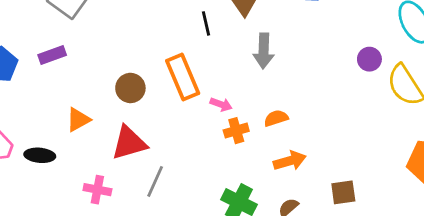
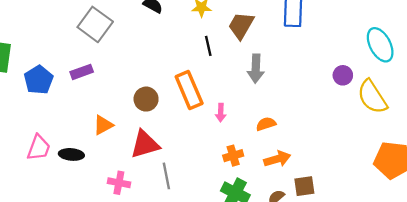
pink arrow: (221, 104) -> (221, 113), turned 72
orange cross: (236, 131) -> (233, 156), moved
gray line: (155, 181) -> (166, 176), turned -35
brown square: (343, 192) -> (304, 186), moved

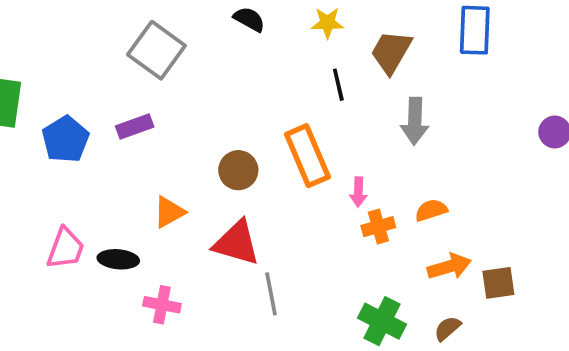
red triangle: (145, 144) -> (236, 243), turned 32
orange cross: (233, 156) -> (378, 227), moved
pink cross: (119, 183) -> (162, 305), moved
brown square: (304, 186) -> (498, 283), moved

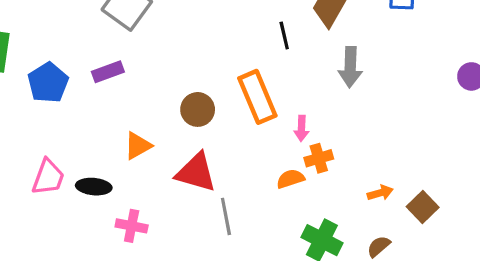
orange semicircle: (431, 210) -> (290, 179), moved
orange arrow: (449, 267) -> (380, 193), size x0.7
brown square: (498, 283) -> (423, 207), turned -36

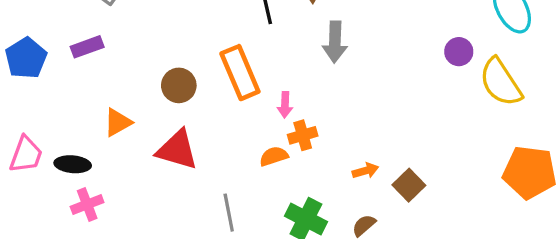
gray line: (226, 216) -> (229, 213), moved
pink cross: (132, 226) -> (87, 204), moved, turned -32

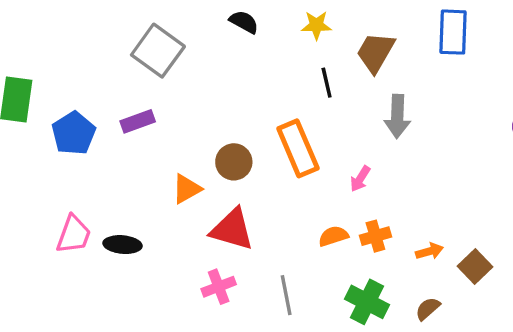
pink arrow: (285, 105) -> (360, 179), moved, turned 30
orange triangle: (118, 122) -> (187, 189), moved
orange cross: (303, 135) -> (375, 236), moved
pink cross: (87, 204) -> (219, 287), moved

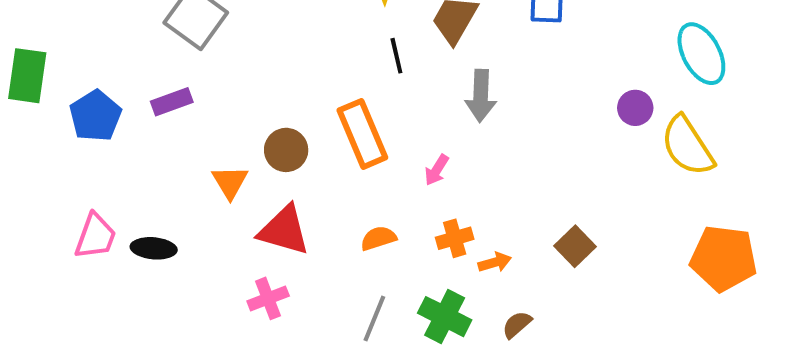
orange triangle: (187, 189) -> (230, 182), turned -32
orange semicircle: (333, 236) -> (378, 238), moved
orange arrow: (429, 251) -> (495, 262), moved
brown square: (475, 266) -> (575, 246), moved
gray line: (286, 295) -> (374, 319), moved, turned 33

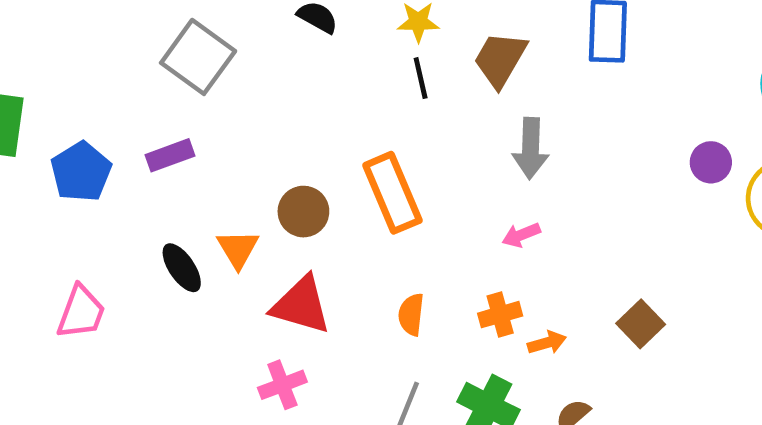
black line: (396, 56) -> (421, 78), moved
pink arrow: (437, 170) -> (521, 235), moved, turned 36
orange semicircle: (378, 238) -> (411, 315), turned -66
black ellipse: (154, 248) -> (182, 268), moved, turned 51

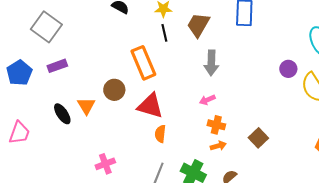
gray square: (198, 57) -> (46, 27), moved
orange rectangle: (392, 193) -> (143, 63), moved
red triangle: (301, 305) -> (150, 106), moved
orange cross: (500, 315) -> (216, 125), moved, turned 30

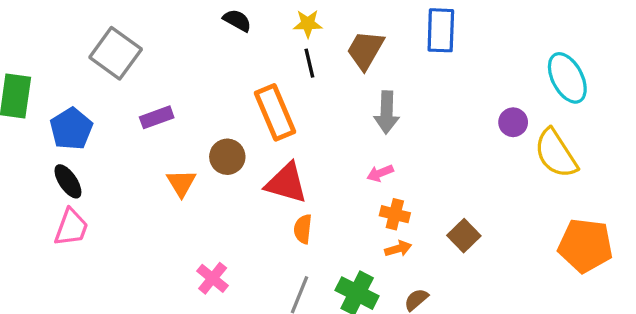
purple rectangle: (57, 66) -> (157, 117), moved
black ellipse: (62, 114) -> (68, 181), moved
pink cross: (105, 164) -> (213, 278), turned -30

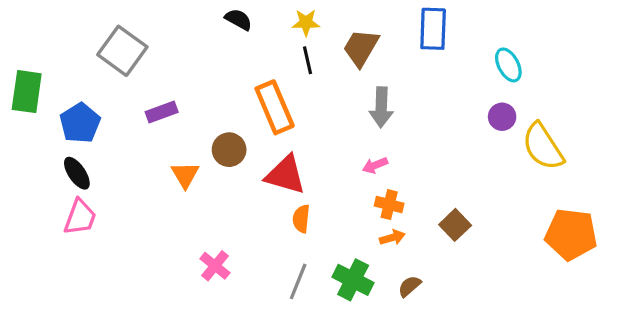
cyan ellipse: (567, 78) -> (508, 65), moved, size x0.7

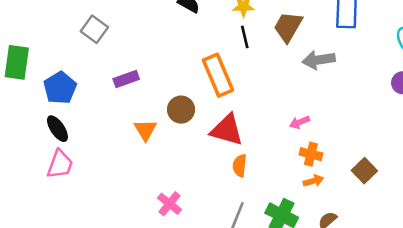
gray square: (122, 51) -> (94, 29), size x0.7
gray arrow: (381, 107) -> (319, 60), moved, turned 80

